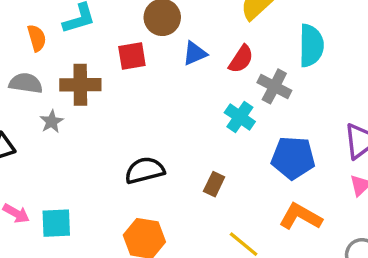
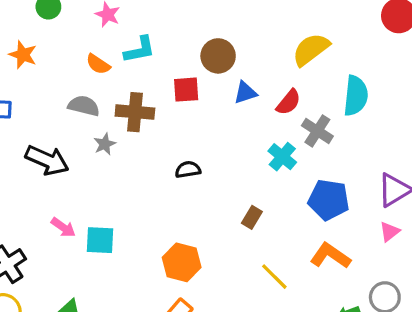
orange semicircle: (37, 38) -> (98, 64), turned 135
black semicircle: (145, 170) -> (188, 170), moved, size x0.7

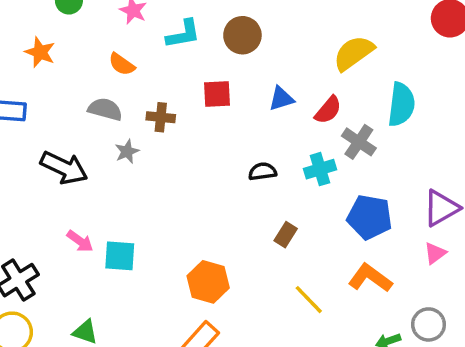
cyan L-shape: (140, 50) -> (183, 34), moved
brown circle: (218, 56) -> (242, 35), moved
brown cross: (135, 112) -> (161, 117), size x0.7
cyan cross: (282, 157) -> (320, 169), turned 32
black semicircle: (188, 170) -> (262, 171), moved

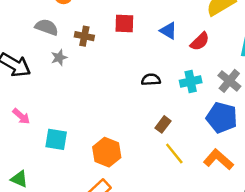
blue triangle: (281, 99) -> (168, 31), turned 42
gray cross: (359, 142) -> (229, 81), moved
cyan square: (120, 256) -> (56, 139), moved
yellow line: (309, 300) -> (174, 153), moved

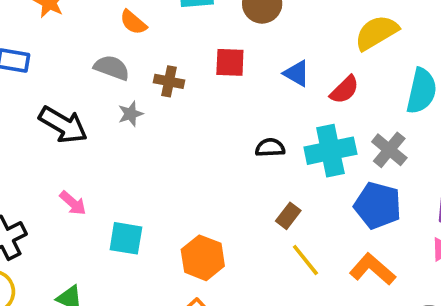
cyan cross: (191, 82) -> (330, 151), size x1.5

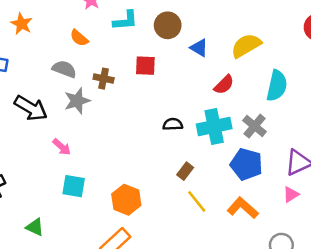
blue triangle: (297, 73) -> (199, 48), moved
gray star: (131, 114) -> (77, 101), size x1.5
pink arrow: (73, 203) -> (62, 147), moved

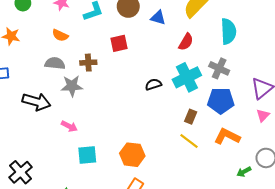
gray star: (77, 101) -> (72, 86), turned 30
brown rectangle: (185, 171) -> (191, 117), moved

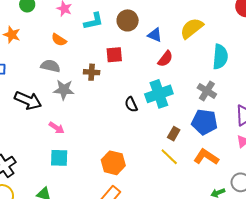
red semicircle: (186, 42) -> (165, 59), moved
brown cross: (88, 63) -> (92, 72), moved
cyan cross: (187, 77) -> (159, 94), moved
black semicircle: (153, 84) -> (131, 104), moved, turned -105
cyan square: (87, 155) -> (59, 158), moved

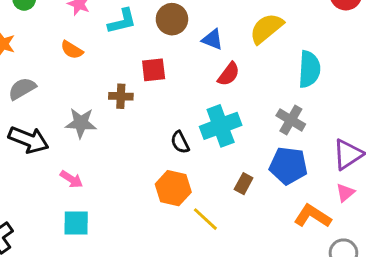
gray semicircle: (50, 66) -> (22, 89), moved, turned -42
yellow line: (169, 157) -> (205, 219), moved
orange L-shape: (206, 157) -> (313, 216), moved
orange hexagon: (113, 163) -> (173, 188), moved

